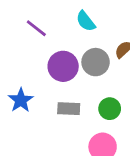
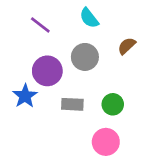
gray circle: (96, 62) -> (85, 57), moved
purple circle: (63, 66) -> (47, 71), moved

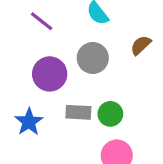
blue star: (25, 96) -> (29, 122), moved
green circle: (113, 104) -> (110, 114), moved

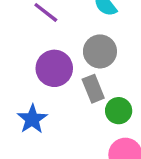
gray rectangle: (78, 112) -> (93, 89), moved, turned 65

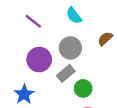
gray rectangle: (93, 89) -> (66, 73), turned 72

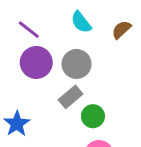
brown semicircle: (105, 39) -> (121, 30), moved
purple circle: (39, 60) -> (36, 62), moved

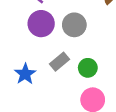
gray rectangle: (71, 97) -> (60, 62), moved

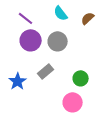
green circle: (88, 68) -> (81, 78), moved

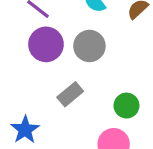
blue star: (18, 81) -> (25, 130), moved

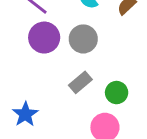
gray rectangle: (70, 94) -> (80, 82), moved

